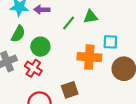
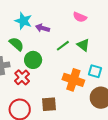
green triangle: (90, 17) -> (83, 45), turned 32
green semicircle: (18, 34) -> (16, 44), turned -91

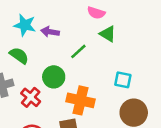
green triangle: (83, 45) -> (108, 34), moved
green circle: (33, 60) -> (54, 77), moved
orange cross: (73, 80) -> (81, 100), moved

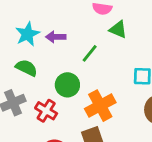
cyan star: (25, 25) -> (27, 34), turned -30
orange cross: (81, 100) -> (100, 106), turned -32

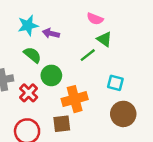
green line: (90, 53) -> (88, 55), moved
green semicircle: (27, 68) -> (32, 55), moved

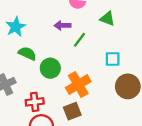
purple arrow: (51, 33) -> (62, 25), moved
green triangle: (104, 39) -> (107, 19), moved
red cross: (29, 93) -> (35, 102), moved, turned -36

